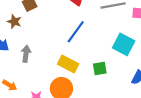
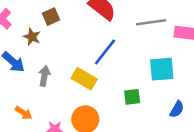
cyan square: (124, 44) -> (162, 69), turned -35
yellow rectangle: (68, 64) -> (84, 79), moved

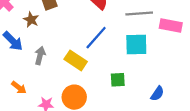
cyan square: (162, 69) -> (136, 44), moved

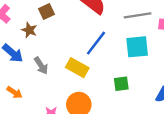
gray arrow: (40, 56) -> (41, 66), turned 138
orange arrow: (19, 88) -> (14, 92), moved

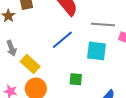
yellow rectangle: (77, 68) -> (30, 64), moved

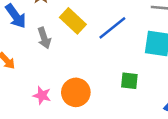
yellow rectangle: (30, 64) -> (73, 21), moved

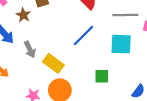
yellow rectangle: (73, 21) -> (53, 63), moved

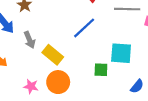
cyan square: (121, 44) -> (121, 53), moved

